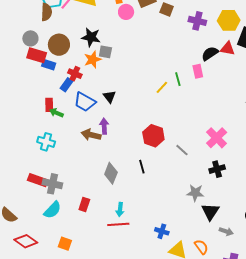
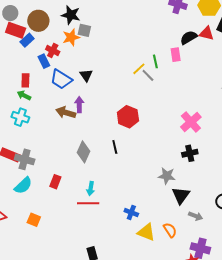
blue rectangle: (49, 65) -> (27, 40), turned -64
blue rectangle: (67, 85) -> (44, 61), turned -64
green arrow: (56, 113) -> (24, 95), moved
gray line: (182, 150) -> (148, 75), moved

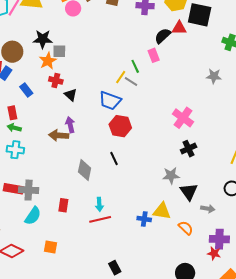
red cross: (53, 51) -> (56, 80), moved
blue trapezoid: (61, 79) -> (110, 101), moved
yellow triangle: (146, 232) -> (162, 211), moved

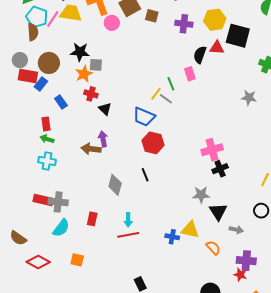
black semicircle: (163, 36) -> (200, 55), turned -30
pink cross: (183, 118) -> (212, 150), moved, turned 35

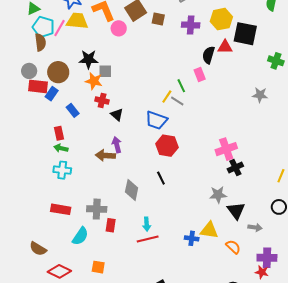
orange star: (84, 74) -> (94, 81), turned -30
gray cross: (58, 202) -> (97, 209), moved

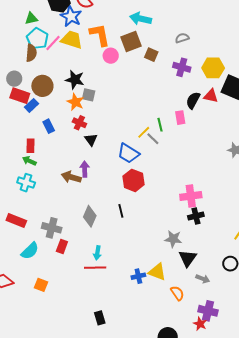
blue cross: (192, 238) -> (138, 276), turned -32

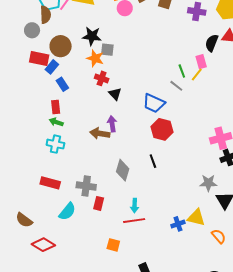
gray circle: (14, 79) -> (32, 30), moved
blue rectangle: (49, 126) -> (62, 84), moved
yellow line: (144, 132) -> (197, 74), moved
orange square: (41, 285) -> (113, 245), moved

